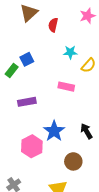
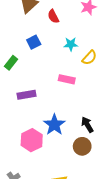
red semicircle: (53, 25) -> (53, 16), turned -40
blue square: (27, 59) -> (34, 42), moved
brown circle: (73, 161) -> (82, 146), moved

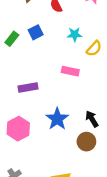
green rectangle: (11, 63) -> (12, 39), moved
pink hexagon: (32, 140) -> (18, 129), moved

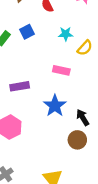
blue star: (57, 119) -> (55, 106), moved

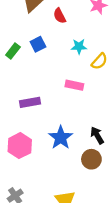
blue star: (55, 106) -> (61, 138), moved

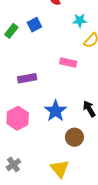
cyan star: (79, 47) -> (80, 20), moved
brown circle: (91, 159) -> (74, 137), moved

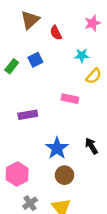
pink hexagon: (18, 118) -> (17, 174), moved
brown circle: (74, 137) -> (65, 175), moved
gray cross: (13, 165) -> (30, 203), moved

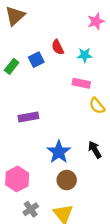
brown triangle: (30, 20) -> (15, 16), moved
red semicircle: (56, 33) -> (58, 47), moved
yellow semicircle: (94, 76) -> (97, 106), moved, turned 98
pink rectangle: (70, 99) -> (81, 83), moved

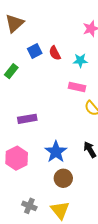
blue square: (36, 60) -> (35, 51), moved
pink hexagon: (17, 179) -> (17, 158), moved
gray cross: (31, 209) -> (29, 206), turned -32

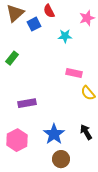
blue square: (35, 51) -> (34, 24), moved
red semicircle: (55, 53) -> (49, 11), moved
cyan star: (80, 60) -> (65, 36), moved

